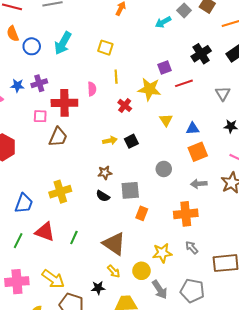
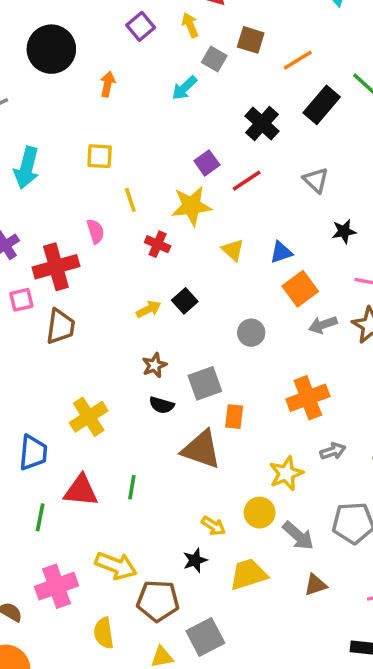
gray arrow: (199, 184) -> (323, 325), moved
brown triangle: (114, 244) -> (201, 449), moved
gray arrow: (192, 247) -> (333, 451), turned 128

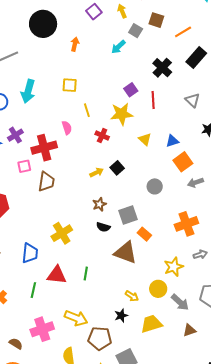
red line: (247, 181) -> (153, 100), turned -60
orange rectangle: (234, 417) -> (144, 234), turned -56

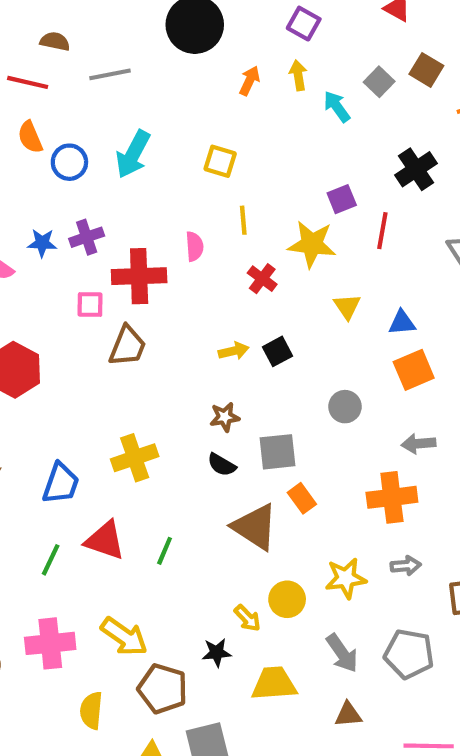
yellow arrow: (122, 11) -> (298, 75), moved
purple square: (94, 12) -> (304, 24), turned -35
cyan arrow: (118, 47) -> (337, 107), turned 84
gray arrow: (195, 182) -> (419, 444), moved
yellow circle: (158, 289) -> (287, 599), moved

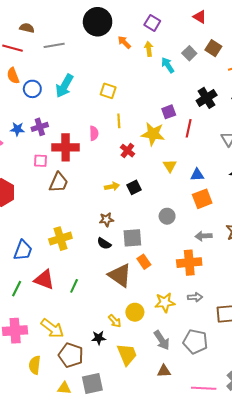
orange arrow: (250, 81) -> (124, 42), moved, turned -72
yellow trapezoid: (274, 684) -> (127, 354), turned 70

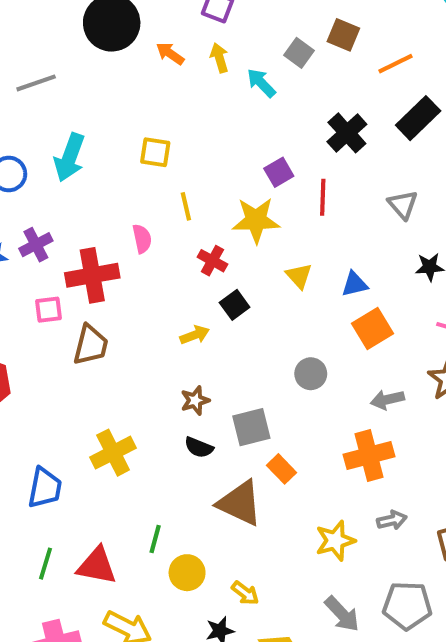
black square: (134, 187) -> (235, 305), moved
red triangle: (44, 280) -> (97, 566), moved
yellow circle: (135, 312) -> (187, 573), moved

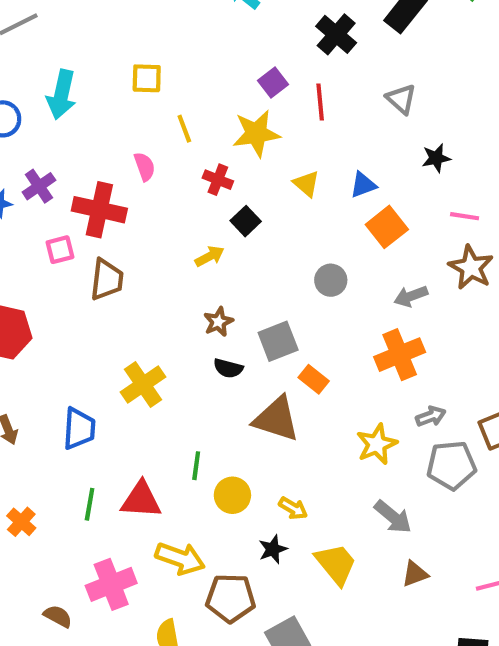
red cross: (92, 275) -> (99, 210), turned 30
gray pentagon: (407, 606) -> (451, 465), moved

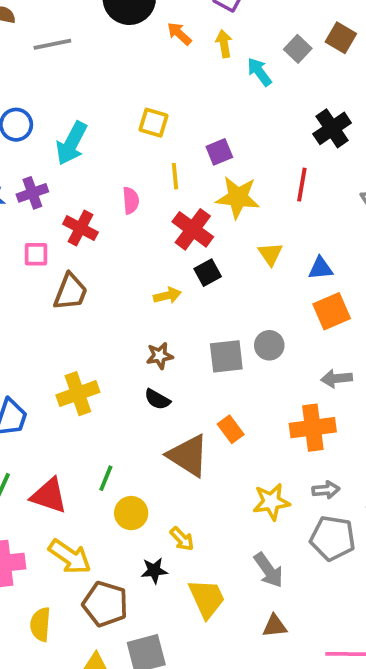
purple square: (273, 83) -> (219, 152), moved
cyan arrow: (61, 95) -> (71, 143), moved
red cross: (218, 180) -> (193, 229), size x1.5
red cross: (99, 210) -> (80, 228), size x0.7
gray square: (278, 341) -> (226, 356), moved

